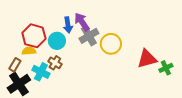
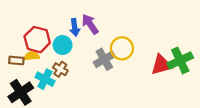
gray cross: (89, 36) -> (104, 59), moved
brown rectangle: (15, 65) -> (16, 60), moved, turned 64
green cross: (166, 68) -> (180, 60), moved, size x1.6

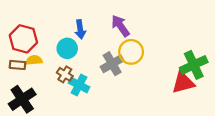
purple arrow: (90, 24) -> (120, 26), moved
red hexagon: (37, 40) -> (23, 39), moved
red triangle: (161, 65) -> (183, 83), moved
cyan cross: (45, 79) -> (79, 85), moved

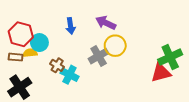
purple arrow: (120, 26) -> (106, 23), turned -30
cyan circle: (67, 48) -> (39, 43), moved

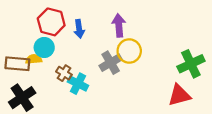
purple arrow: (106, 23) -> (119, 25), turned 60
red hexagon: (21, 34) -> (51, 22), moved
brown rectangle: (16, 57) -> (17, 64), size x1.5
red triangle: (161, 73) -> (179, 95), moved

